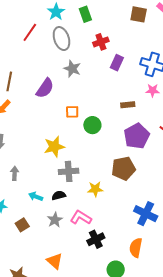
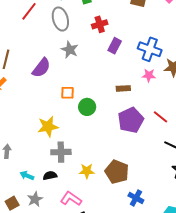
brown pentagon: (124, 168) -> (117, 172), moved, turned 30
blue cross: (146, 214) -> (136, 198), size x0.7
gray star: (55, 220) -> (35, 199), moved

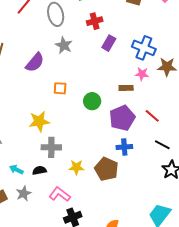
brown rectangle: (123, 88) -> (126, 88), moved
green circle: (87, 107) -> (92, 101), moved
blue cross: (136, 198) -> (124, 147), moved, turned -35

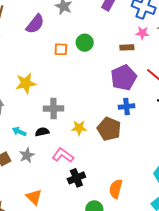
green circle: (92, 101) -> (85, 43), moved
yellow star: (39, 121) -> (26, 83), moved

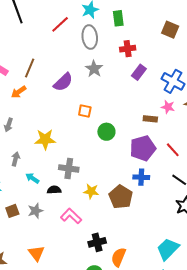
green circle: (85, 43) -> (106, 132), moved
cyan arrow: (19, 131) -> (32, 178), moved
black cross: (76, 178) -> (97, 242), moved

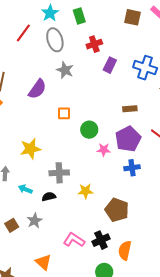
pink star: (168, 107) -> (104, 150), moved
brown pentagon: (121, 197) -> (117, 210), moved
pink L-shape: (71, 216) -> (74, 240), moved

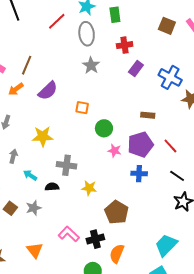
purple semicircle: (37, 89) -> (48, 91), moved
brown square: (12, 225) -> (10, 208), turned -32

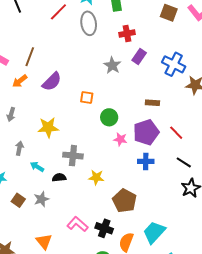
gray star: (91, 65) -> (112, 65), moved
black cross: (95, 239) -> (104, 228), turned 36
cyan trapezoid: (166, 245) -> (154, 232), moved

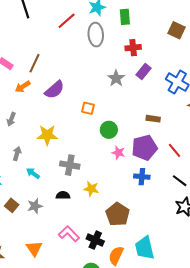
black semicircle: (59, 177) -> (63, 195), moved
cyan trapezoid: (154, 232) -> (145, 248), turned -60

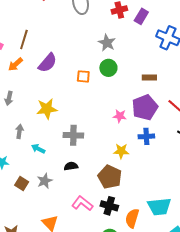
purple rectangle: (143, 72) -> (141, 16), moved
green circle: (109, 130) -> (108, 68), moved
yellow star: (91, 189) -> (121, 151), moved
brown pentagon: (118, 214) -> (110, 177), moved
cyan trapezoid: (145, 248) -> (159, 207), turned -75

